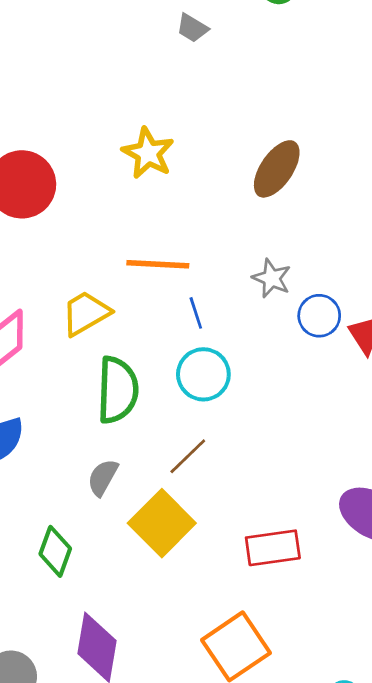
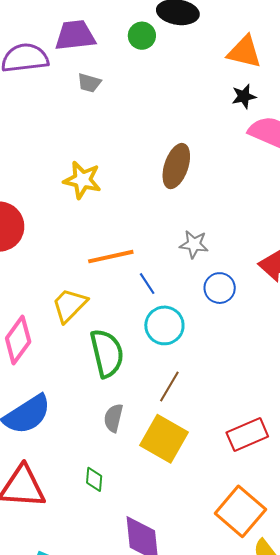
blue circle: (319, 316) -> (220, 288), moved
green diamond: (55, 551) -> (94, 479), size x0.7

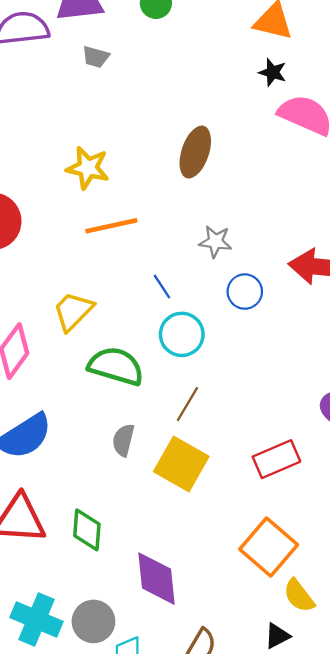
black star: (244, 96) -> (273, 72), turned 30
orange line: (111, 257) -> (111, 226), moved
green semicircle: (107, 353) -> (116, 366), turned -60
green diamond: (94, 479) -> (87, 530), moved, size x1.5

